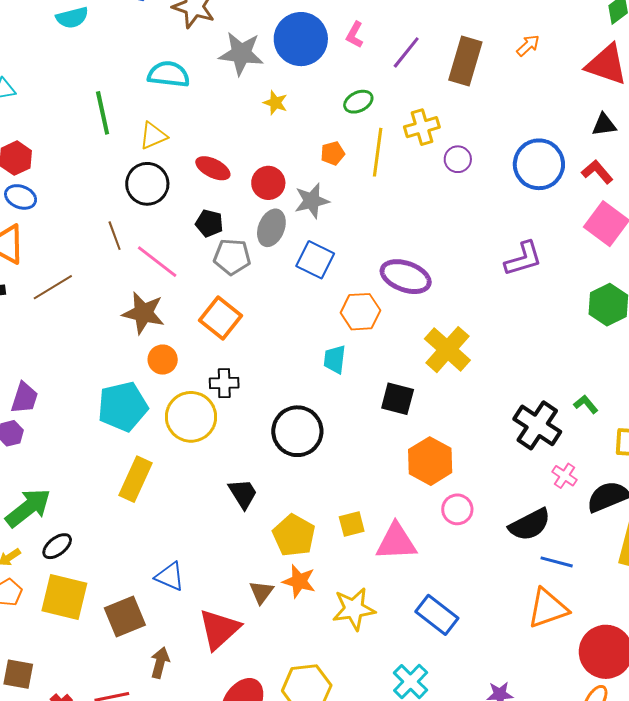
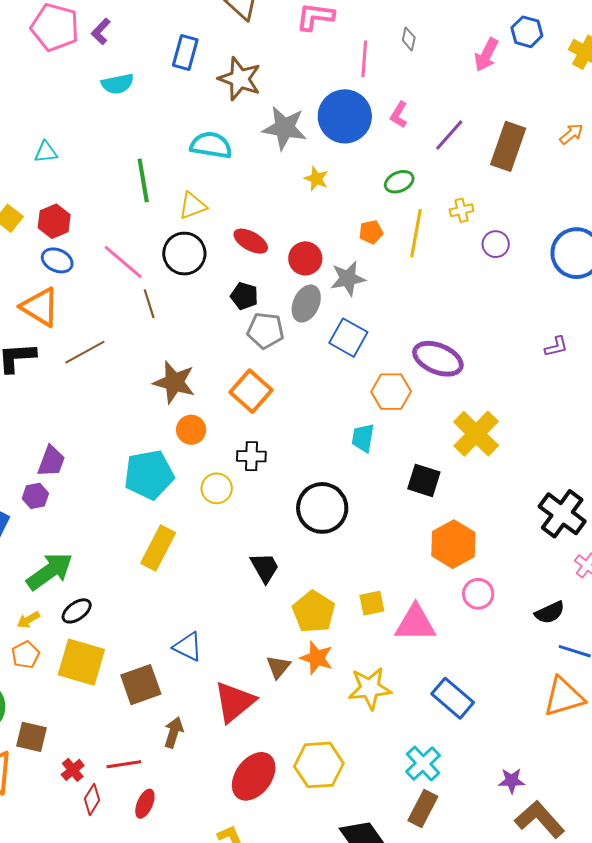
yellow cross: (422, 127) -> (462, 210), size x0.7
purple L-shape: (523, 259) -> (556, 347), size x0.6
pink line: (157, 262) -> (123, 262), moved
yellow circle: (191, 417) -> (217, 488), size x0.6
black semicircle: (530, 525) -> (550, 613), size x0.7

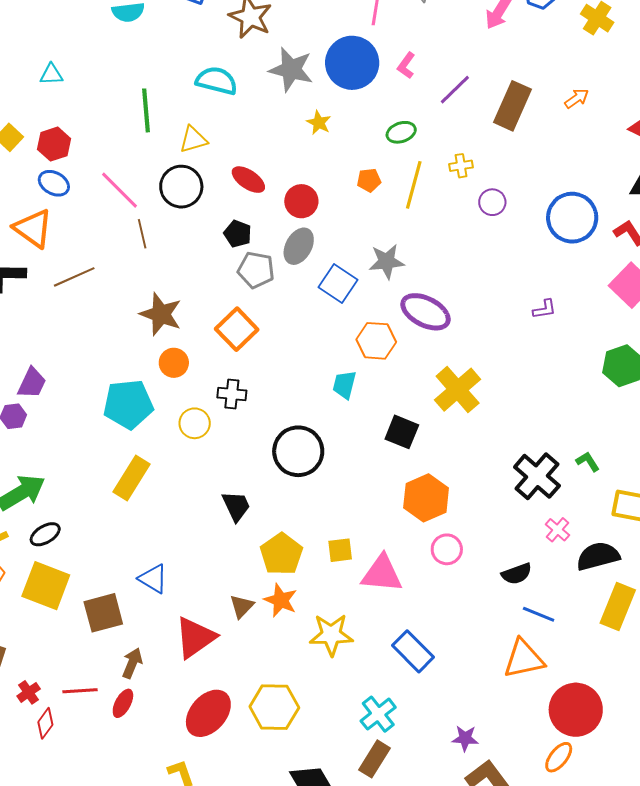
gray star: (348, 279) -> (387, 261), moved
red ellipse: (145, 804) -> (123, 703), moved

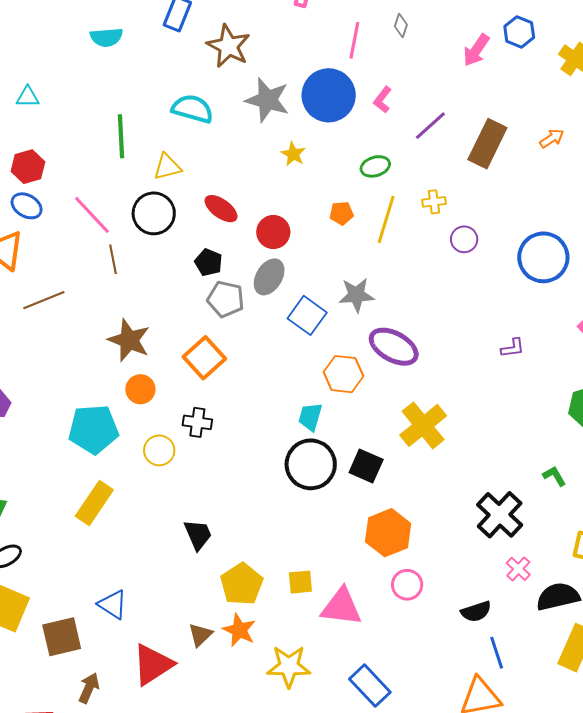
black circle: (298, 451) -> (311, 464), moved
green L-shape: (588, 462) -> (554, 476), moved
blue line: (539, 614) -> (497, 653), turned 48

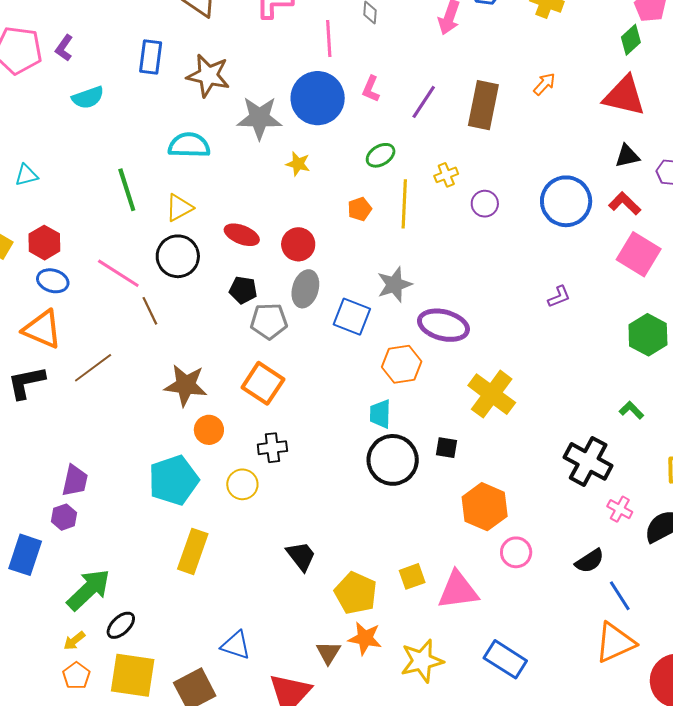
black square: (366, 466) -> (447, 448), size x0.7

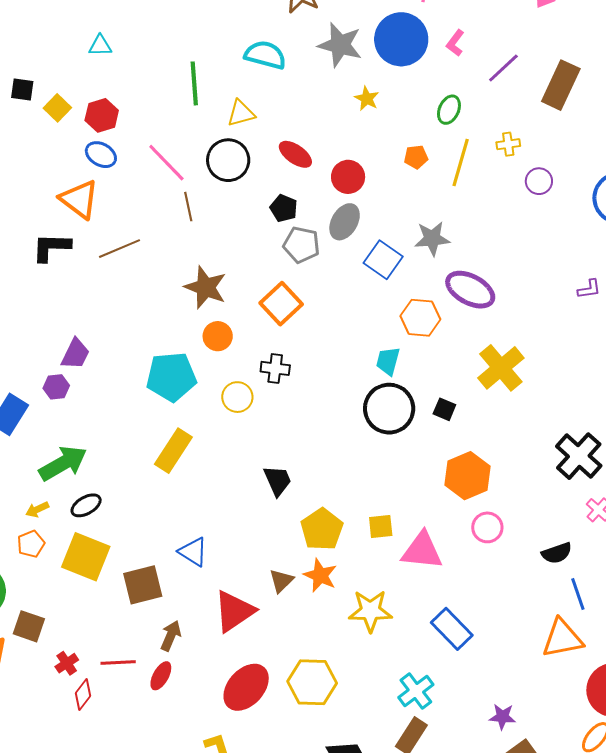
green ellipse: (381, 155) -> (449, 110), turned -48

